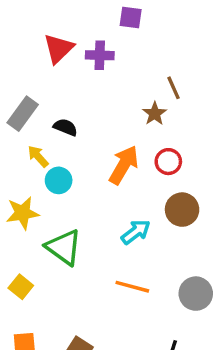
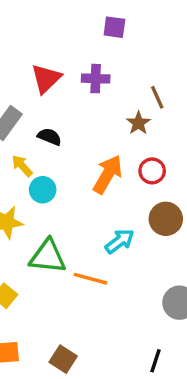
red triangle: (59, 48) -> (46, 79), moved
purple cross: (100, 55) -> (96, 79), moved
green triangle: (64, 247) -> (48, 256), turned -30
orange line: (132, 287) -> (91, 279), moved

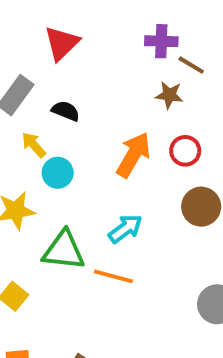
purple cross: (96, 79) -> (161, 41), moved
brown line: (157, 97) -> (191, 65), turned -35
brown star: (138, 123) -> (169, 95), turned -30
cyan arrow: (120, 241) -> (125, 229), moved

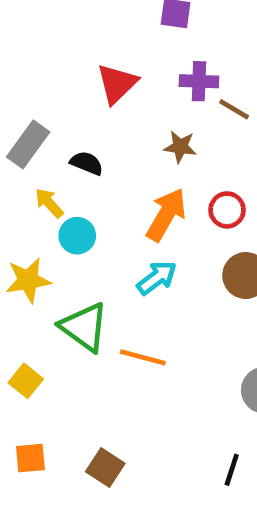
red triangle: (62, 43) -> (117, 84), moved
brown star: (169, 95) -> (180, 147), moved
cyan arrow: (125, 229) -> (157, 278), moved
green triangle: (64, 250) -> (84, 327), turned 30

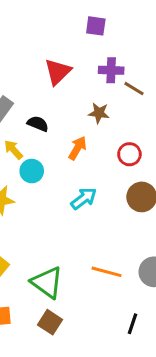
orange arrow: (166, 215) -> (78, 148), moved, size x0.7
green triangle: (84, 327) -> (47, 282), moved
orange line: (143, 357) -> (107, 272), moved

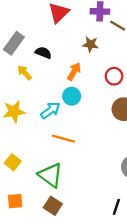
cyan circle: (32, 171) -> (72, 96), moved
cyan arrow: (84, 199) -> (50, 110), moved
orange line: (107, 272) -> (63, 139), moved

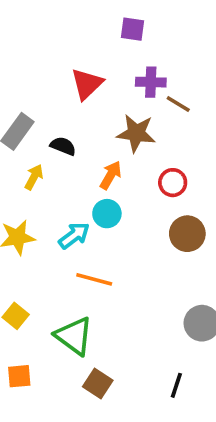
brown star: (90, 44) -> (136, 133), size x1.5
yellow arrow: (25, 73) -> (34, 177), turned 70
brown square: (53, 206) -> (98, 383), moved

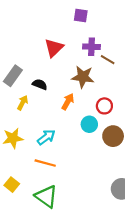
cyan circle: (107, 214) -> (89, 124), moved
orange line: (94, 279) -> (45, 163), moved

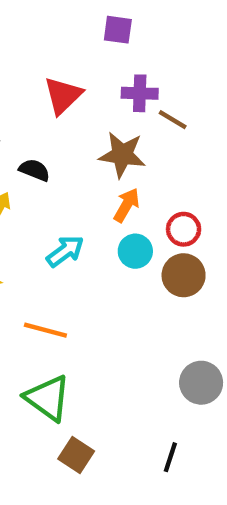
orange arrow: (68, 102) -> (127, 205), moved
red circle: (104, 106) -> (184, 229), moved
cyan arrow: (46, 137) -> (65, 251), moved

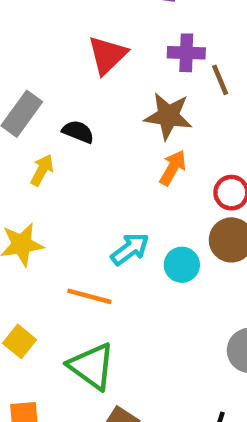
brown line: (173, 120) -> (220, 80), turned 36
cyan arrow: (65, 251) -> (130, 249), moved
cyan circle: (135, 251) -> (182, 265), moved

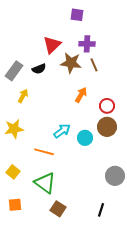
brown line: (220, 80) -> (94, 65), moved
brown star: (168, 116) -> (71, 63), moved
black semicircle: (78, 132) -> (39, 69), moved, turned 136

